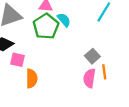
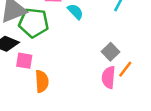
green pentagon: (46, 26) -> (34, 23), moved, turned -30
orange line: (104, 72) -> (125, 69), turned 48

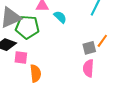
gray square: (111, 52) -> (89, 48), turned 32
orange line: (125, 69) -> (102, 41), moved

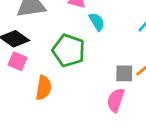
green pentagon: (27, 27) -> (69, 50), moved
pink square: (21, 57) -> (17, 61), moved

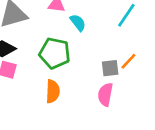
orange semicircle: (44, 88) -> (53, 91), moved

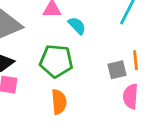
orange line: (128, 61) -> (136, 60), turned -42
pink semicircle: (105, 94) -> (131, 96), moved

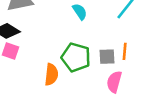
green pentagon: (56, 61) -> (76, 57), moved

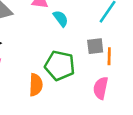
gray square: (107, 57) -> (95, 46), moved

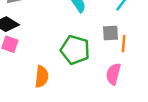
orange semicircle: (36, 85) -> (42, 77), moved

